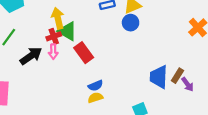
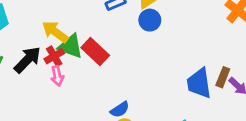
yellow arrow: (58, 18) -> (55, 32), turned -30
red rectangle: (84, 53) -> (95, 52), moved
black arrow: (31, 56) -> (27, 60), moved

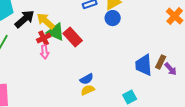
black arrow: (27, 60) -> (25, 19), moved

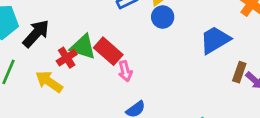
yellow arrow: (46, 21) -> (49, 82), moved
pink arrow: (45, 52) -> (125, 71), moved
blue trapezoid: (144, 65) -> (215, 40), moved, turned 70

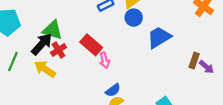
black arrow: (36, 34) -> (42, 44), moved
blue trapezoid: (215, 40) -> (159, 37), moved
green triangle: (83, 47) -> (53, 30), moved

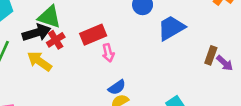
black arrow: (42, 44) -> (37, 33), turned 30
red rectangle: (91, 45) -> (93, 35), turned -65

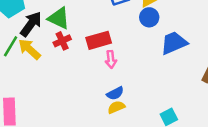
black arrow: (37, 33) -> (31, 24), moved, turned -44
yellow arrow: (39, 61) -> (29, 49), moved

